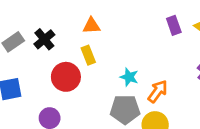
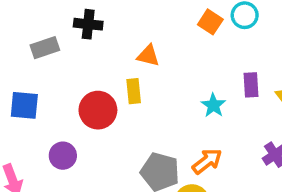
black cross: (44, 39) -> (88, 24), moved, turned 30
cyan star: (129, 77) -> (213, 105), moved

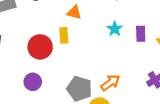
cyan star: (213, 105) -> (115, 29), moved
purple circle: (63, 156) -> (33, 82), moved

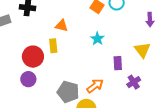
purple rectangle: (141, 34) -> (118, 63), moved
purple circle: (33, 82) -> (28, 79), moved

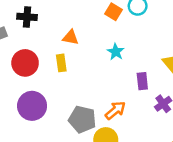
red circle: (33, 57) -> (25, 63), moved
purple circle: (28, 79) -> (32, 106), size x1.5

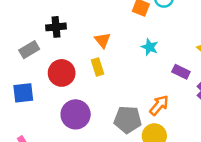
orange triangle: (71, 37) -> (103, 40), turned 49
purple rectangle: (142, 81) -> (181, 72), turned -49

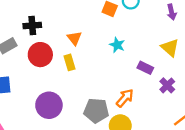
red circle: (62, 73) -> (40, 55), moved

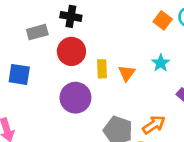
orange triangle: (74, 38) -> (127, 73), moved
purple circle: (49, 105) -> (75, 98), moved

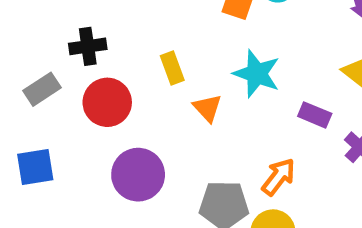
cyan star: (161, 63) -> (257, 74), size x1.5
yellow rectangle: (102, 69) -> (172, 68), moved

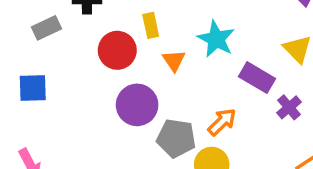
red circle: (107, 102) -> (117, 50), moved
purple rectangle: (315, 115) -> (257, 78), size x1.4
purple circle: (138, 175) -> (137, 105), moved

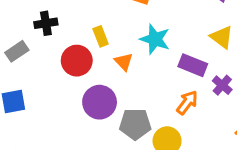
orange arrow: (222, 122) -> (187, 103), moved

